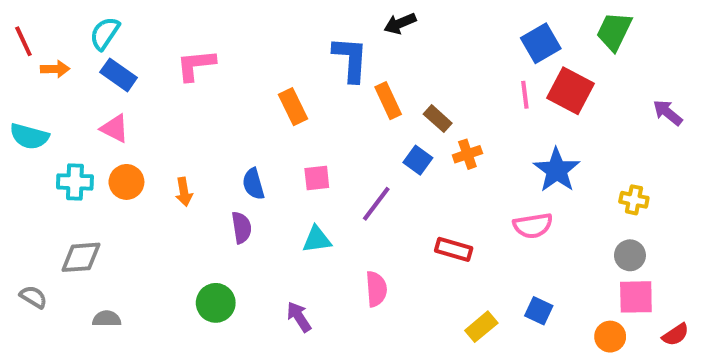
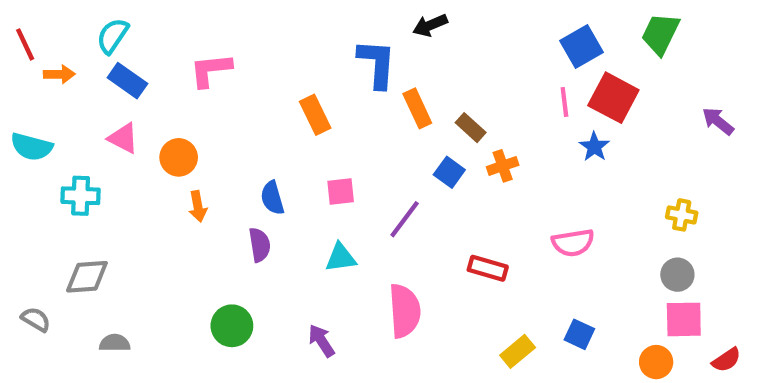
blue star: (557, 170) -> (594, 147), moved, size x0.6
orange circle: (126, 182) -> (179, 157), moved
pink semicircle: (376, 289) -> (405, 311), size x1.4

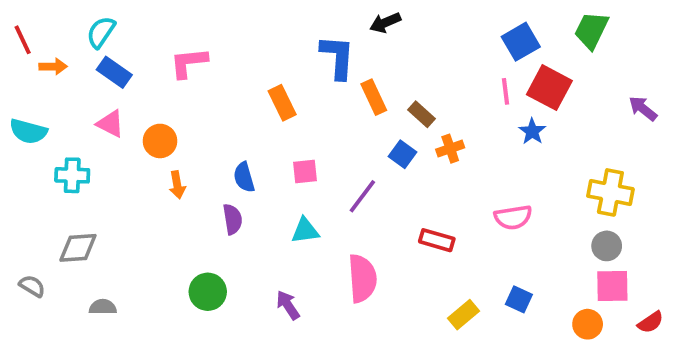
yellow cross: (682, 215) -> (610, 192), size x1.6

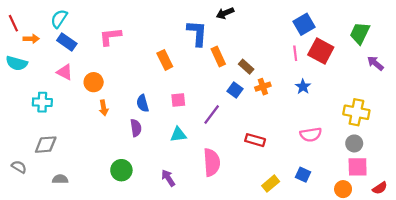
green trapezoid: (591, 30) -> (360, 33), moved
cyan semicircle: (28, 131) -> (17, 63), moved
blue star: (532, 131) -> (303, 87), moved
pink semicircle: (513, 217) -> (311, 135), moved

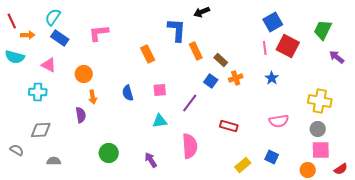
pink triangle: (65, 72) -> (49, 65), moved
purple semicircle: (136, 128) -> (81, 115), moved

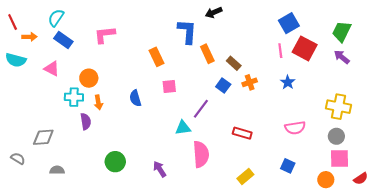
purple arrow: (337, 57) -> (342, 57), moved
pink square: (160, 90) -> (169, 87), moved
cyan cross: (38, 92) -> (74, 97), moved
cyan triangle: (160, 121) -> (183, 128), moved
yellow rectangle: (243, 165) -> (245, 176), moved

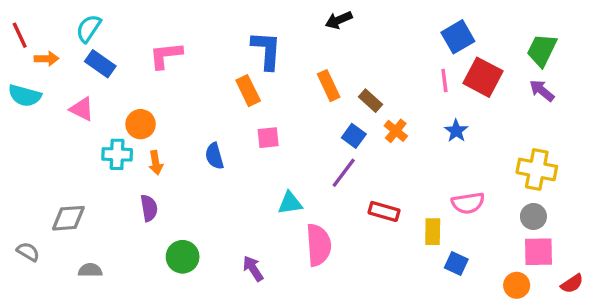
blue L-shape: (187, 32) -> (266, 50), moved
orange cross: (250, 82) -> (396, 131), turned -32
purple line: (201, 109) -> (344, 173), moved
purple semicircle: (86, 121) -> (149, 208), moved
yellow rectangle: (245, 176) -> (433, 232), moved, turned -49

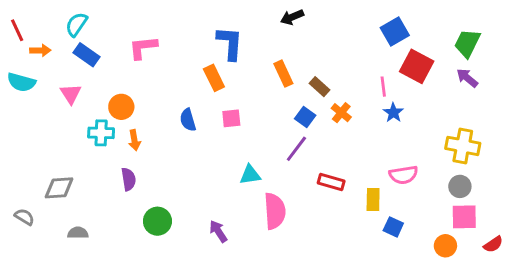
pink line: (444, 80) -> (383, 87), moved
pink triangle: (82, 109) -> (71, 94), turned 30
blue semicircle: (214, 156) -> (188, 120), moved

